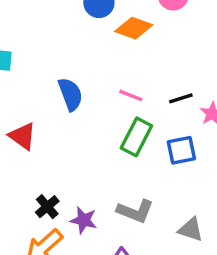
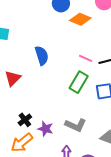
pink line: (131, 95) -> (86, 58), moved
red triangle: (22, 136) -> (13, 78), turned 36

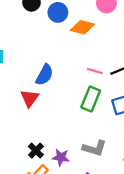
blue semicircle: (42, 56) -> (45, 75), turned 54
red triangle: (13, 78) -> (30, 98), moved

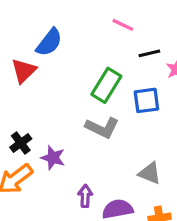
pink line: (95, 71) -> (123, 25), moved
gray L-shape: (94, 148) -> (102, 128), moved

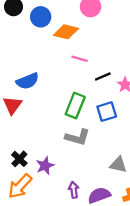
blue semicircle: (49, 42) -> (27, 81), turned 40
purple star: (53, 158) -> (45, 166), turned -30

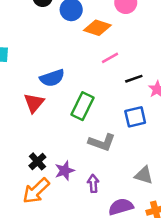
pink line: (80, 59) -> (110, 58), turned -49
green rectangle: (75, 105) -> (83, 106), moved
purple arrow: (74, 190) -> (93, 184), moved

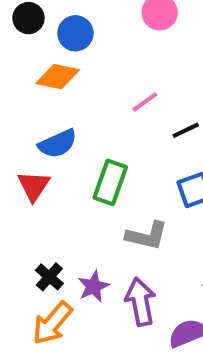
orange diamond: (97, 28) -> (58, 77), moved
purple arrow: (93, 184) -> (140, 302), size x1.6

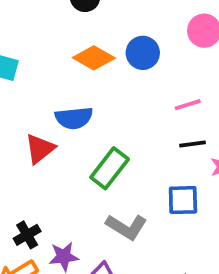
blue circle: (75, 33) -> (143, 53), moved
pink line: (145, 102) -> (188, 105), moved

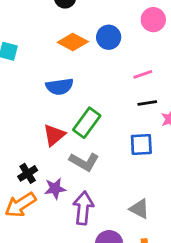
red triangle: (40, 149) -> (54, 135), moved
gray L-shape: (126, 227) -> (84, 162), moved

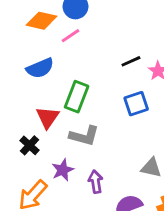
pink line: (143, 74) -> (70, 36), moved
black cross: (28, 173) -> (30, 145), moved
purple arrow: (83, 208) -> (96, 182), size x0.7

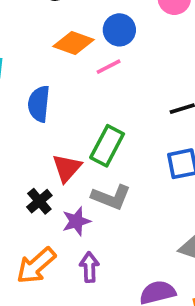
blue semicircle: (40, 68) -> (39, 104), moved, turned 112
purple star: (63, 170) -> (76, 221), moved
purple arrow: (96, 182) -> (89, 267), moved

